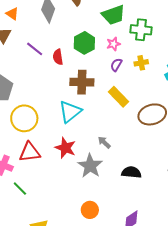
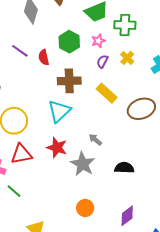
yellow cross: (141, 63) -> (127, 58), turned -32

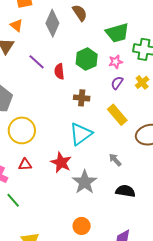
brown cross: (69, 81) -> (82, 98), size x0.7
cyan triangle: (59, 111) -> (81, 134), moved
gray arrow: (95, 140) -> (115, 160), moved
red triangle: (21, 154) -> (25, 165), size x0.6

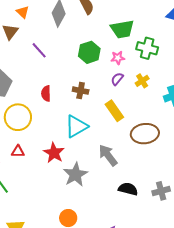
red semicircle: (59, 71) -> (46, 93), moved
gray arrow: (115, 160) -> (108, 155), size x1.6
black semicircle: (125, 191) -> (128, 189), moved

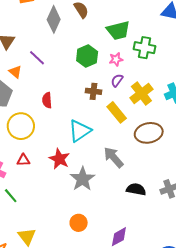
orange triangle: (23, 12) -> (15, 72), moved
yellow cross: (142, 81) -> (141, 94), moved, size x1.6
brown cross: (81, 91) -> (93, 91), moved

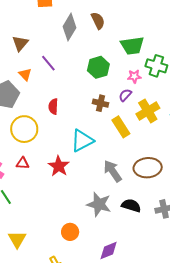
pink star: (116, 59) -> (134, 76), moved
brown ellipse: (149, 133) -> (148, 168), moved
gray star: (83, 179) -> (99, 204), moved, turned -30

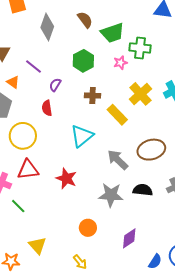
brown semicircle: (98, 21) -> (85, 20), moved
purple semicircle: (125, 95) -> (55, 85), moved
red triangle: (23, 163) -> (28, 170), size x1.6
red star: (59, 166) -> (66, 178), moved

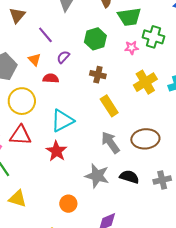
orange triangle: (13, 82) -> (34, 60), moved
red semicircle: (47, 108) -> (51, 78), turned 91
yellow rectangle: (117, 115) -> (109, 106), moved
cyan triangle: (82, 136) -> (62, 121), moved
yellow triangle: (37, 245) -> (18, 199), moved, turned -42

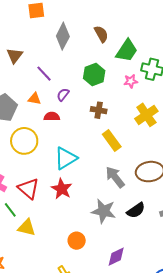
green trapezoid: (129, 17) -> (127, 51), turned -45
orange triangle: (34, 60) -> (34, 99), turned -32
red triangle: (20, 135) -> (28, 189), moved, turned 40
black semicircle: (129, 177) -> (136, 210), turned 132
yellow triangle: (18, 199) -> (27, 228), moved

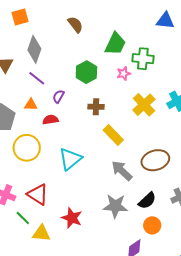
brown semicircle: (101, 34) -> (75, 25), moved
gray diamond: (63, 36) -> (34, 49), moved
red star: (62, 189) -> (72, 218), moved
orange circle: (77, 241) -> (152, 225), moved

